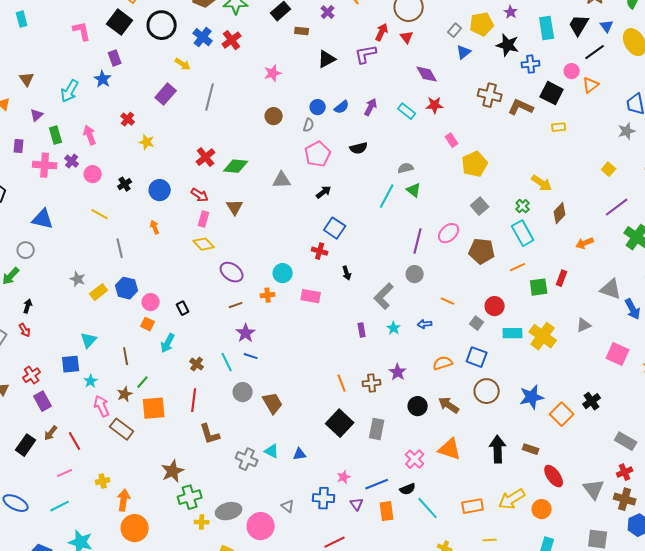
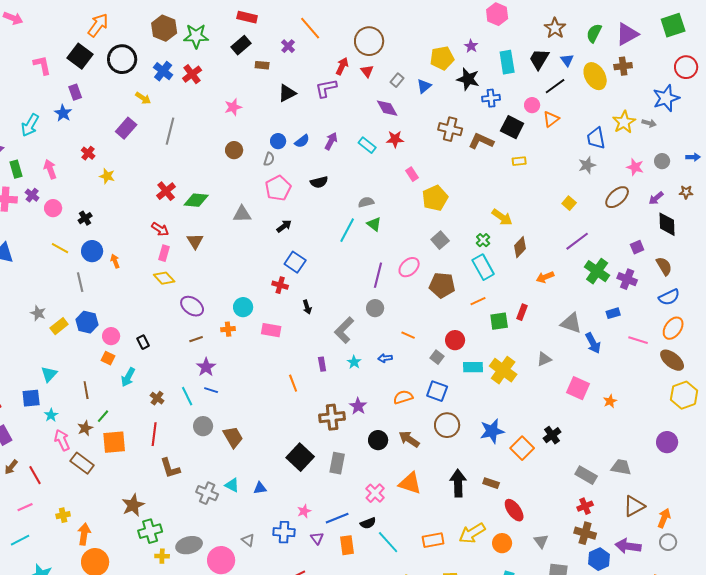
gray rectangle: (455, 30) -> (397, 80), moved
blue circle: (160, 190) -> (92, 251), moved
orange line: (342, 383) -> (293, 383), moved
brown cross: (372, 383) -> (332, 417), size x1.4
gray triangle: (594, 489) -> (541, 541), moved, size x0.7

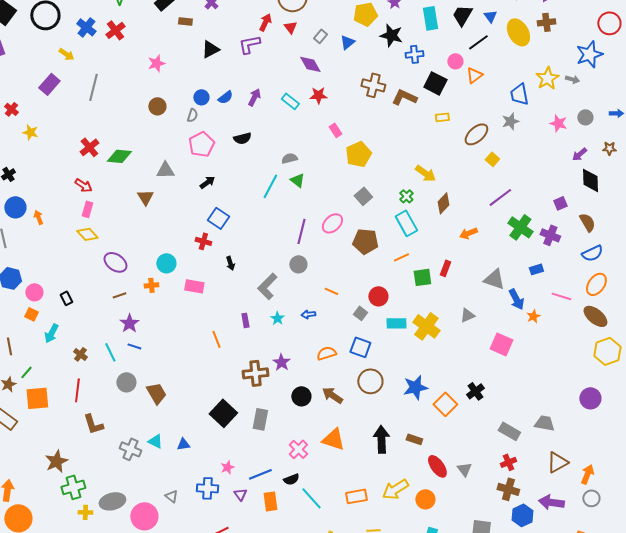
brown ellipse: (617, 197) -> (476, 134), moved
brown triangle: (195, 241) -> (145, 197), moved
orange star: (610, 401) -> (533, 316), moved
gray triangle: (541, 541) -> (464, 469), moved

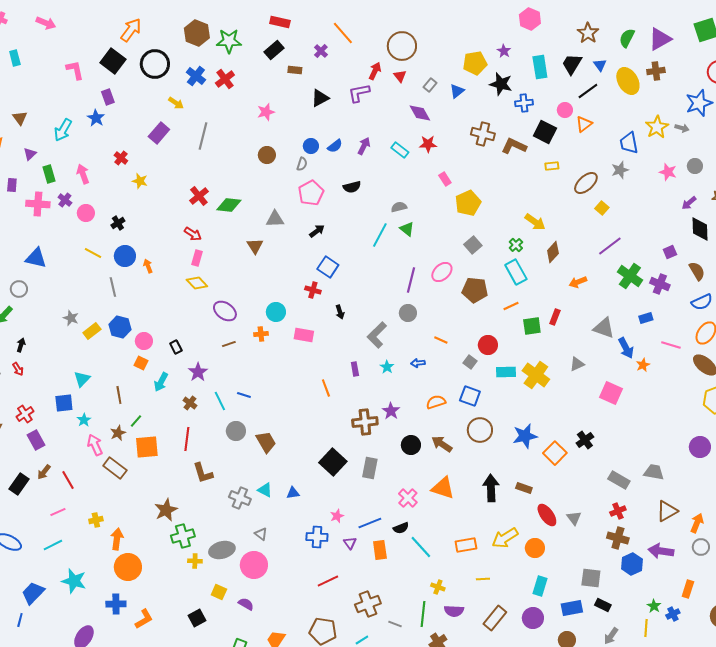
purple star: (129, 323) -> (198, 372), moved
gray triangle: (171, 496) -> (261, 534), moved

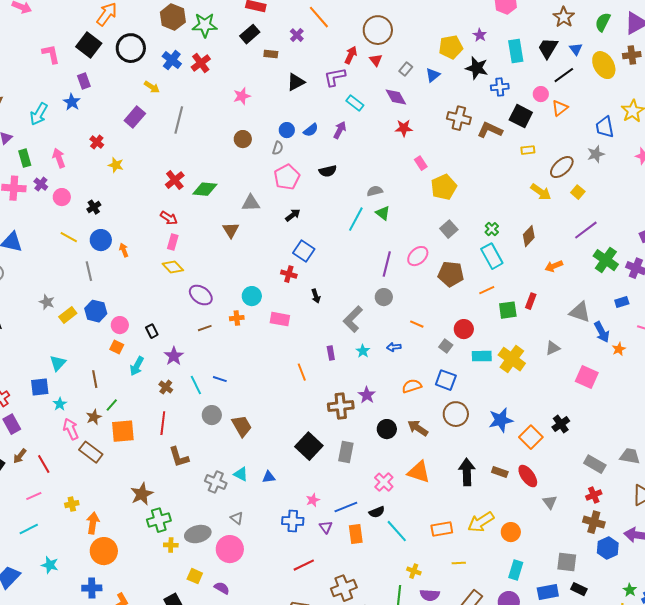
cyan rectangle: (400, 150) -> (355, 103), moved
yellow arrow: (535, 222) -> (541, 192), moved
red ellipse: (547, 515) -> (528, 476), moved
cyan star: (74, 581) -> (50, 565), size x0.7

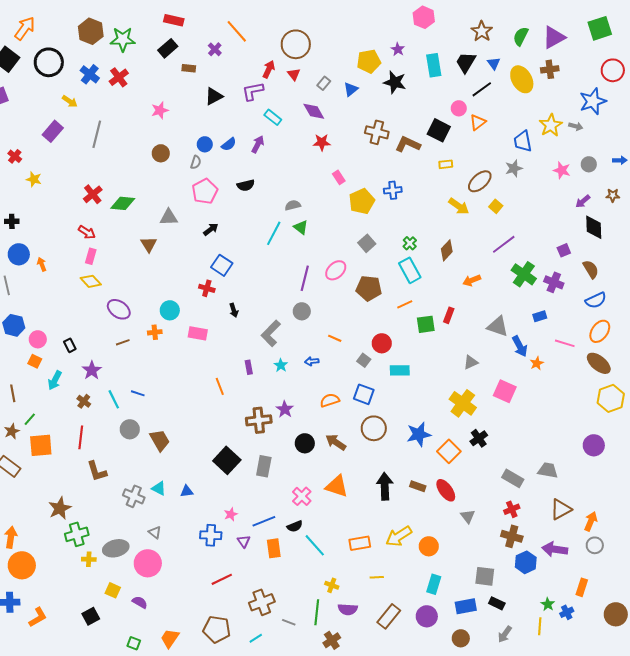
blue cross: (500, 87) -> (393, 190), moved
black cross: (94, 207) -> (12, 221), turned 32
yellow cross: (512, 359) -> (463, 403), moved

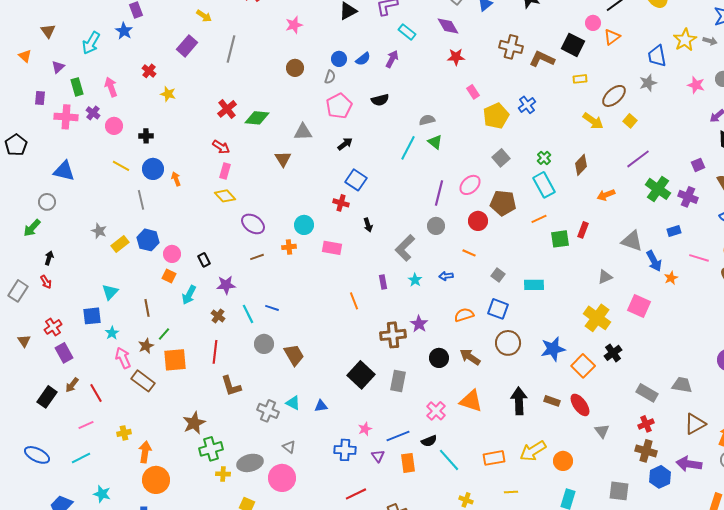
blue cross: (393, 190) -> (527, 105), turned -30
red circle: (382, 343) -> (478, 221), moved
purple star: (92, 370) -> (226, 285), turned 30

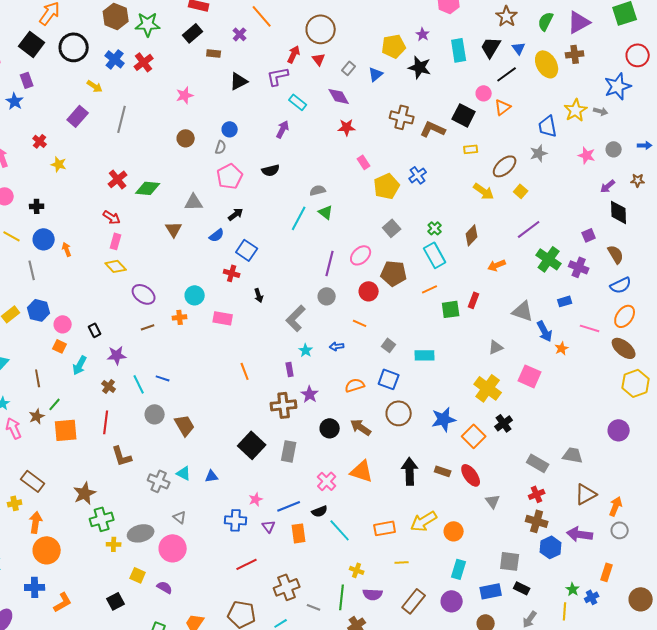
blue semicircle: (363, 59) -> (217, 235), moved
purple rectangle: (383, 282) -> (290, 369), moved
brown rectangle: (143, 381) -> (33, 481), moved

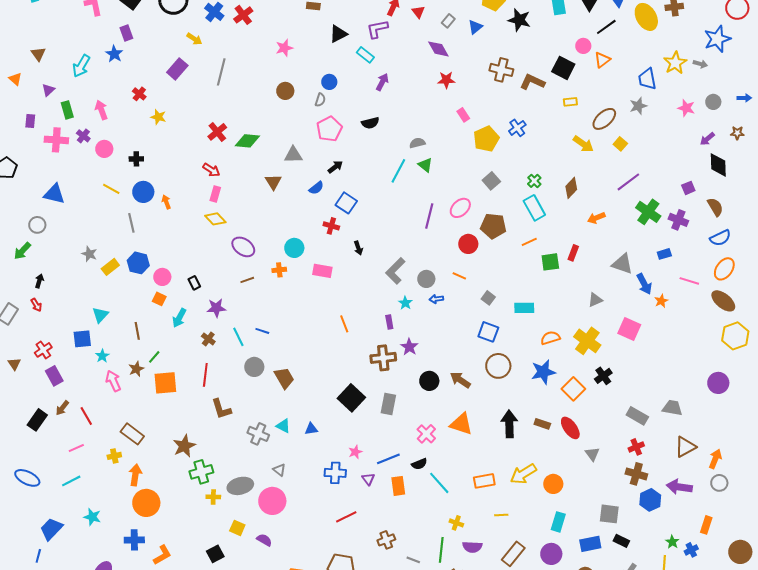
cyan rectangle: (298, 102) -> (365, 55), moved
gray circle: (327, 296) -> (426, 279), moved
orange semicircle: (355, 385) -> (550, 338), moved
brown cross: (287, 587) -> (386, 540), size x0.7

